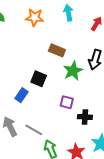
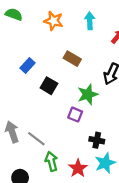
green star: (73, 71) -> (88, 94), moved
blue rectangle: (22, 95) -> (27, 66), moved
black cross: (85, 117) -> (97, 140), moved

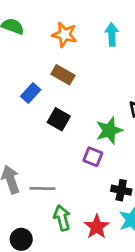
brown rectangle: (72, 59) -> (63, 75), moved
gray line: (36, 139) -> (42, 188), turned -36

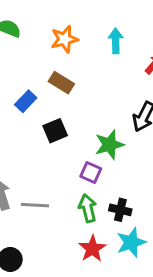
orange star: (64, 35) -> (64, 39), turned -30
black square: (59, 119) -> (55, 131), turned 35
green arrow: (62, 218) -> (88, 208), moved

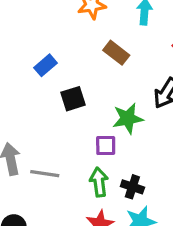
brown rectangle: (61, 83) -> (116, 53), moved
purple square: (91, 173) -> (106, 145), turned -30

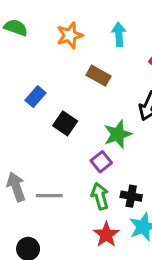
black square: (73, 99) -> (65, 123), turned -30
purple square: (106, 145) -> (101, 162), turned -30

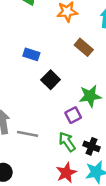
blue rectangle: (36, 97) -> (31, 54), turned 56
green arrow: (100, 196) -> (67, 142), turned -30

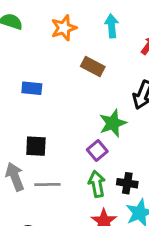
black square: (51, 80) -> (36, 146), moved, turned -30
green arrow: (67, 142) -> (97, 184), turned 36

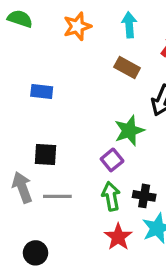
brown rectangle: (93, 67) -> (127, 68), moved

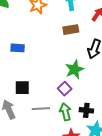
brown rectangle: (127, 68) -> (71, 30), turned -35
gray line: (57, 196) -> (41, 109), moved

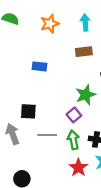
blue rectangle: (18, 48) -> (39, 66), moved

